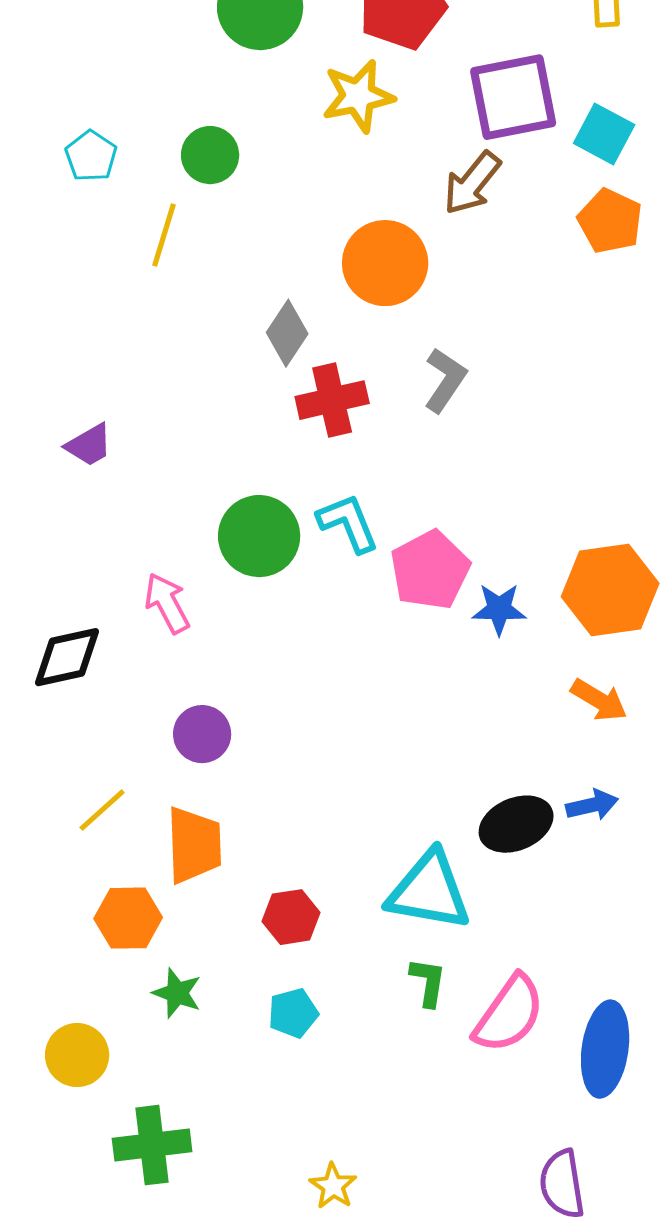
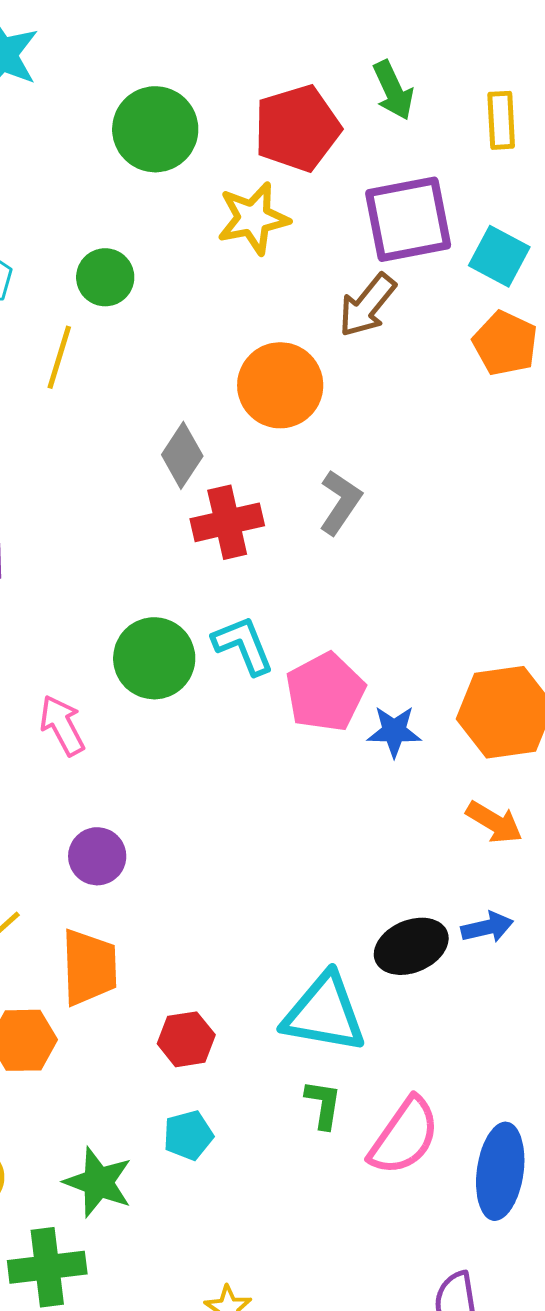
green star: (177, 993) -> (98, 1182), moved, size x1.4

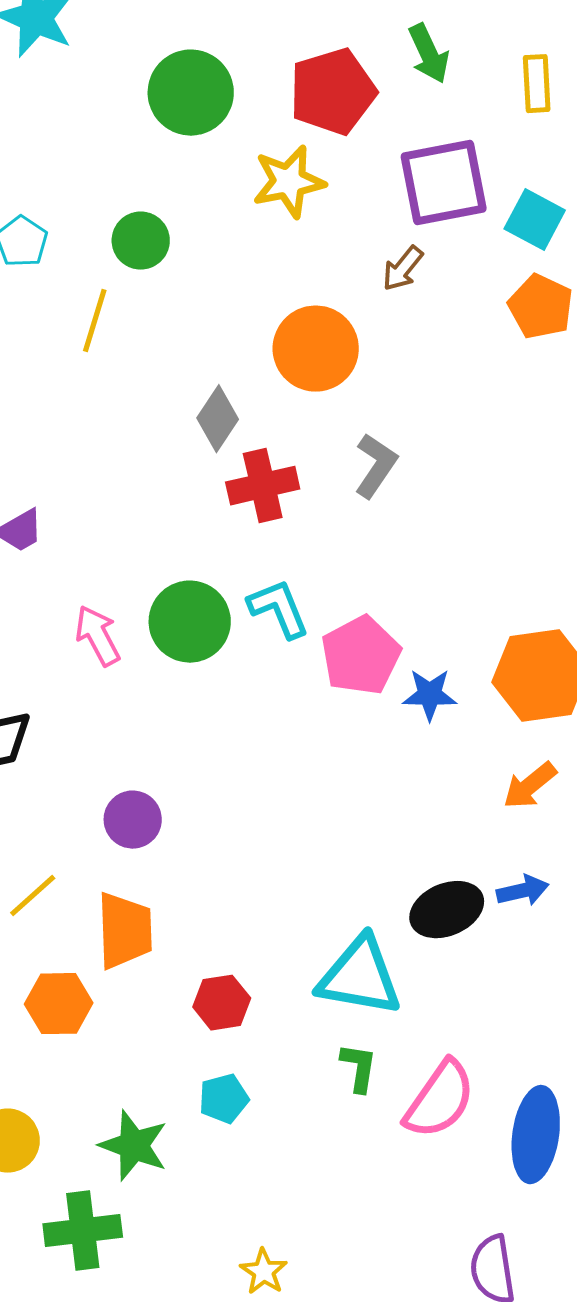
brown arrow: (367, 305) -> (403, 269), size x0.7
pink arrow: (62, 725) -> (98, 636), moved
orange arrow: (494, 822) -> (530, 786), turned 110

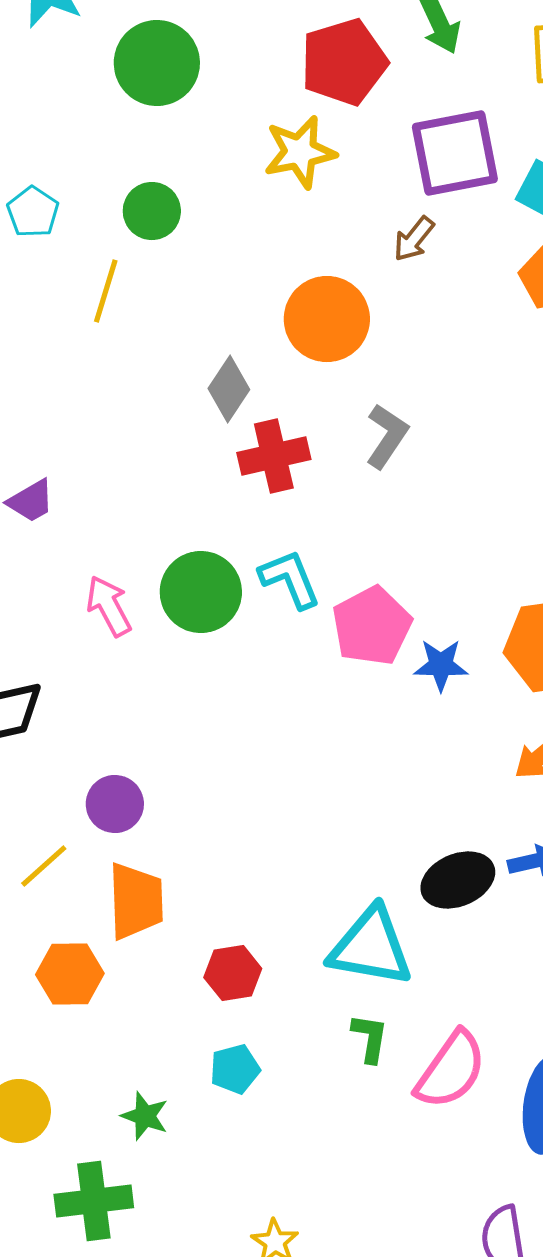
green circle: (191, 93) -> (157, 63), moved
purple circle: (133, 820) -> (115, 804), moved
green star: (134, 1146) -> (145, 1116), size x0.7

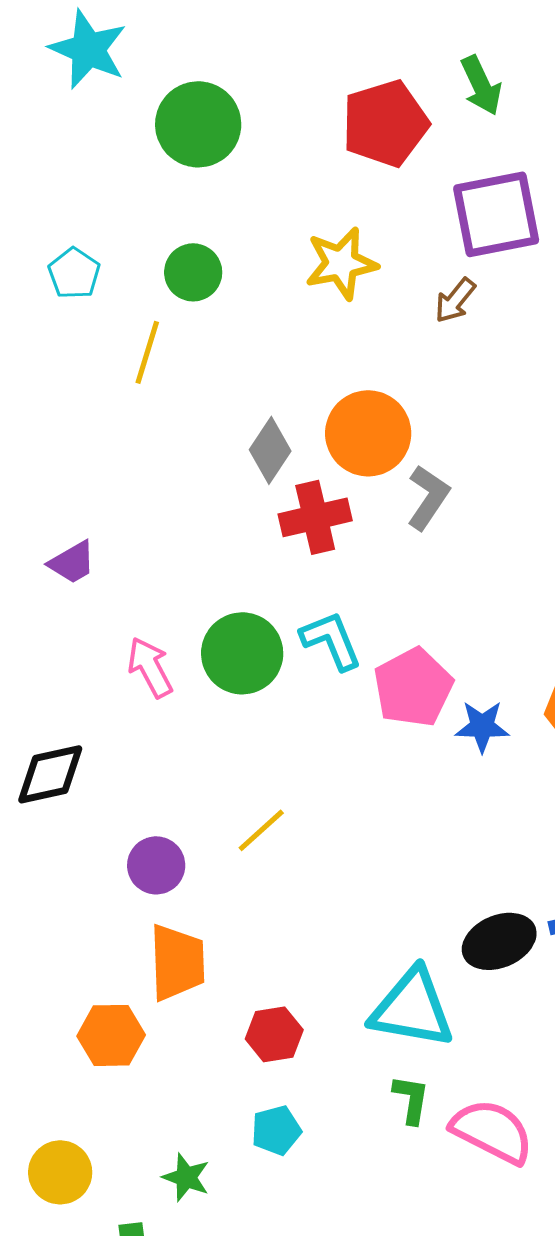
yellow star: (300, 152) -> (341, 263), moved
orange circle: (327, 319) -> (368, 433), moved
yellow line: (44, 866) -> (261, 830), moved
pink semicircle: (451, 1070) -> (492, 1131), turned -98

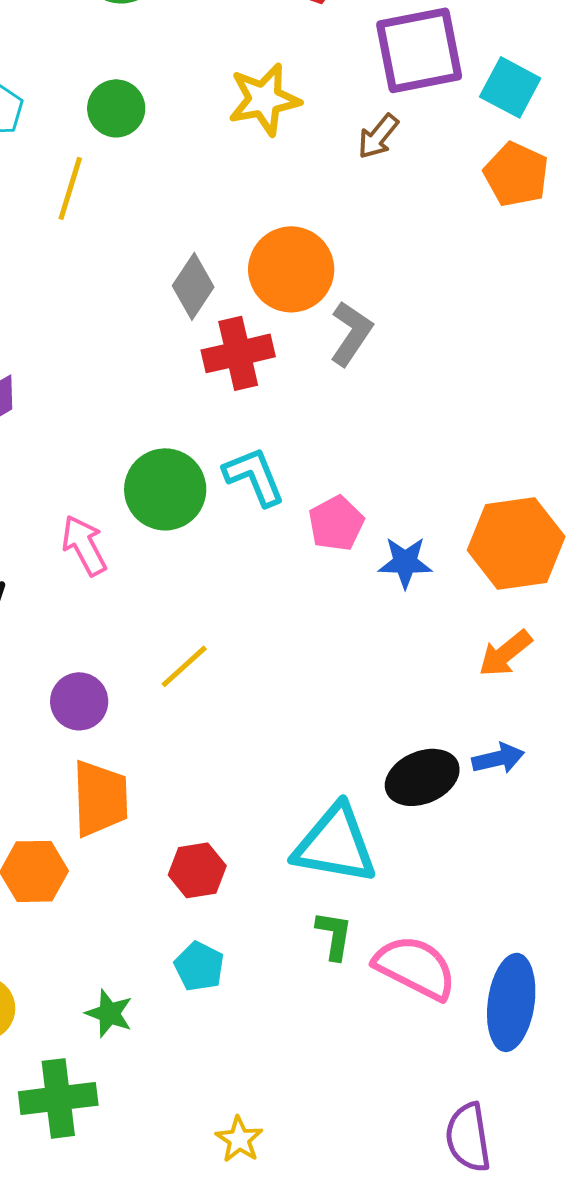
pink arrow: (150, 667) -> (84, 545), moved
pink pentagon: (413, 687) -> (336, 523), size x0.7
cyan pentagon: (276, 1130) -> (199, 966), turned -30

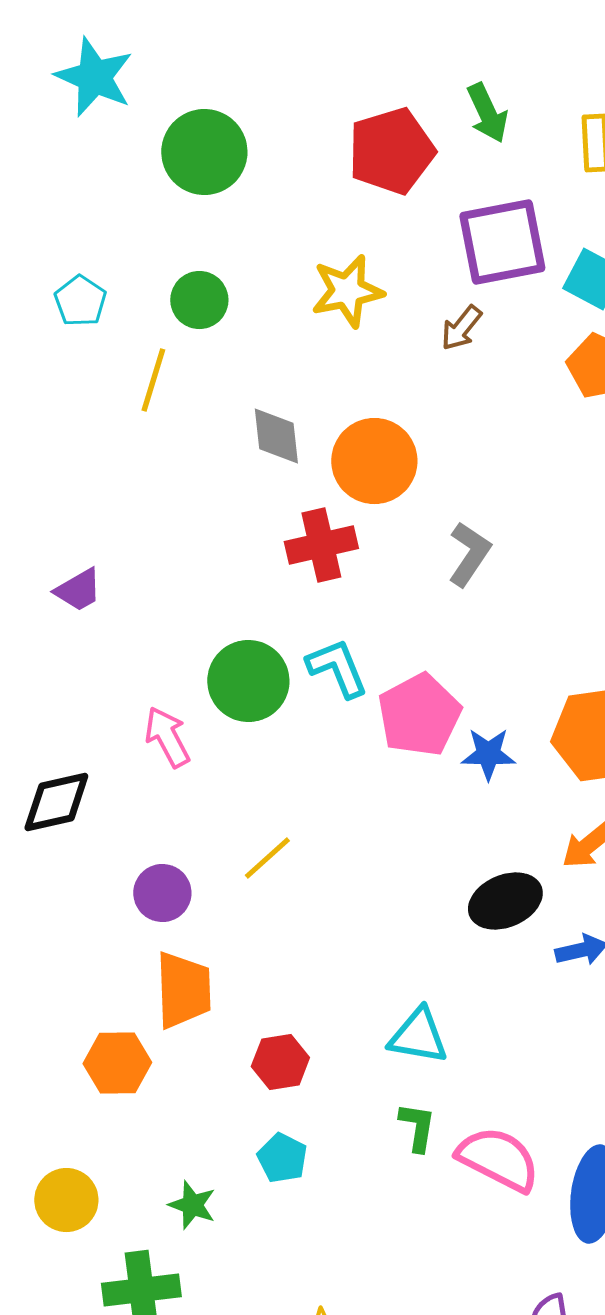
gray diamond: (193, 286) -> (276, 436), moved, turned -40
gray L-shape: (351, 333) -> (469, 554), moved
pink pentagon: (336, 523) -> (419, 715), size x1.5
black ellipse: (422, 777) -> (505, 901), moved
cyan triangle: (335, 844) -> (418, 1036), size x0.7

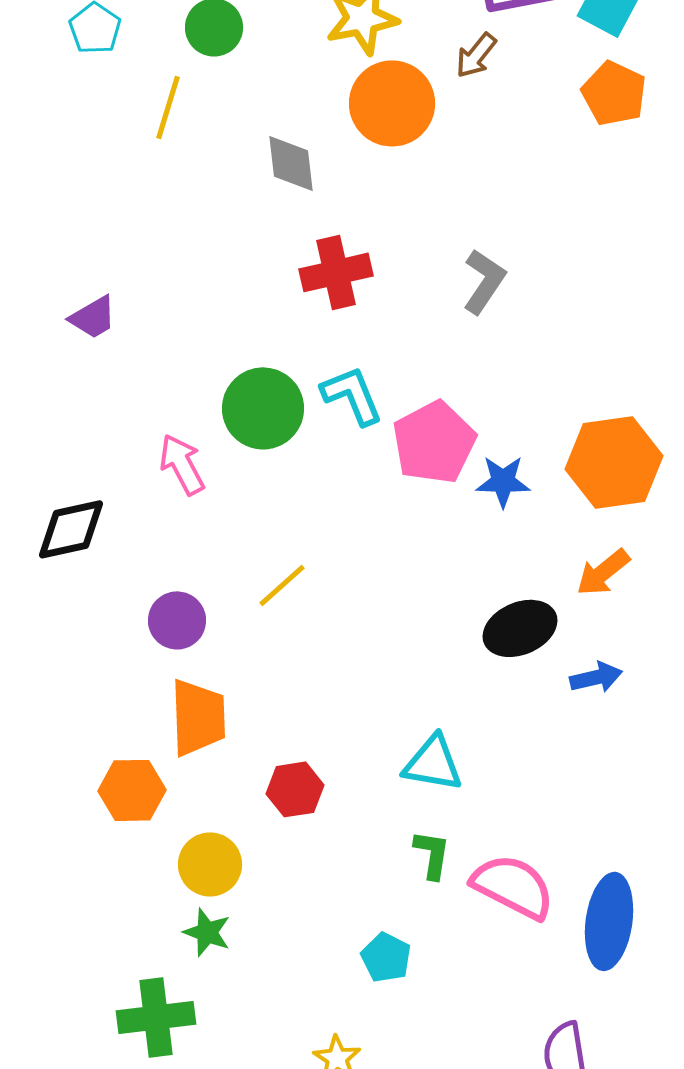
orange circle: (374, 461) -> (392, 103), moved
cyan pentagon: (282, 1158) -> (386, 957), moved
yellow circle: (66, 1200) -> (210, 864), moved

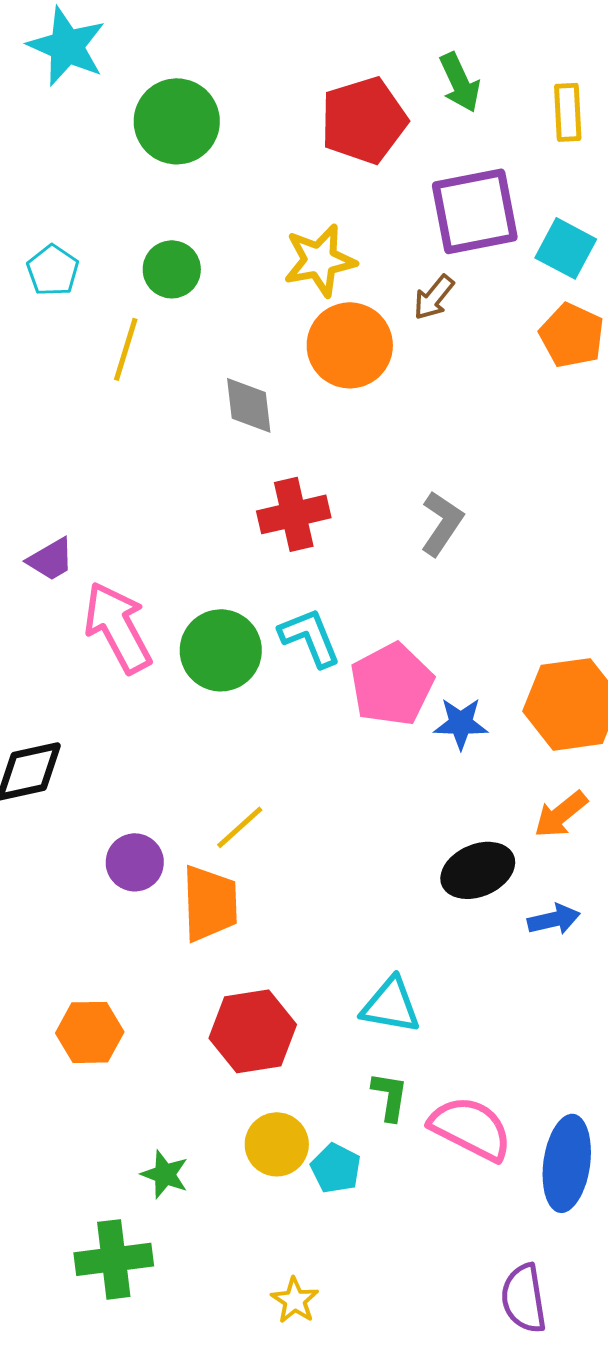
pink arrow: (182, 464) -> (118, 627), moved, size x1.5
orange trapezoid: (198, 717) -> (210, 903), moved
red hexagon: (295, 789) -> (253, 1031), size x1.5
yellow circle: (210, 864) -> (277, 1144), moved
cyan pentagon: (386, 957) -> (336, 1168), moved

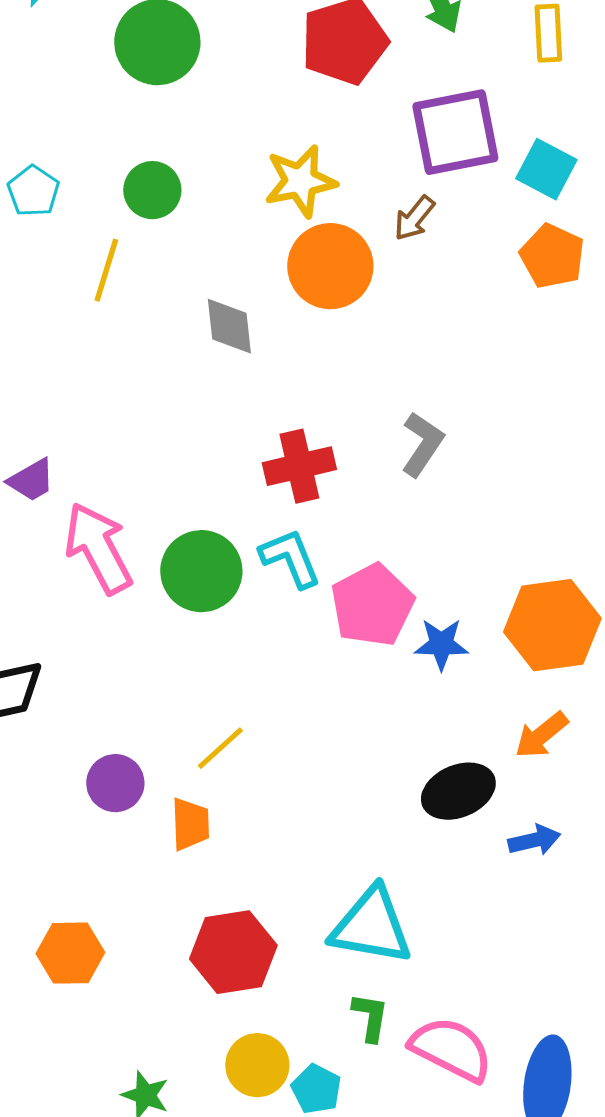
red cross: (294, 514) -> (299, 466), moved
orange trapezoid: (210, 903) -> (190, 824), size x0.7
cyan triangle: (391, 1005) -> (371, 926), size x1.4

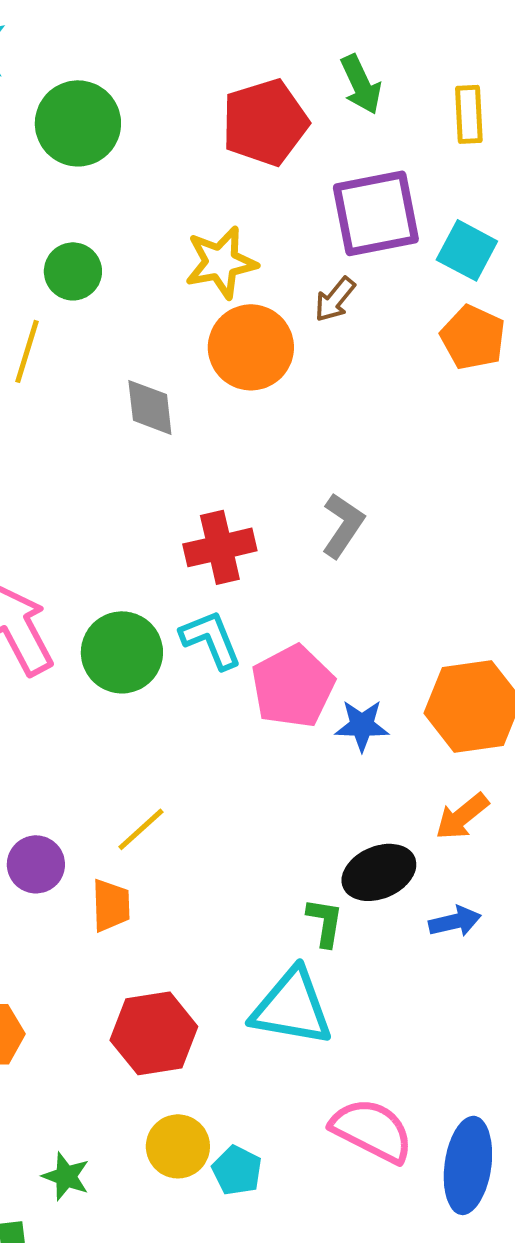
green L-shape: (370, 1017) -> (325, 922), moved

